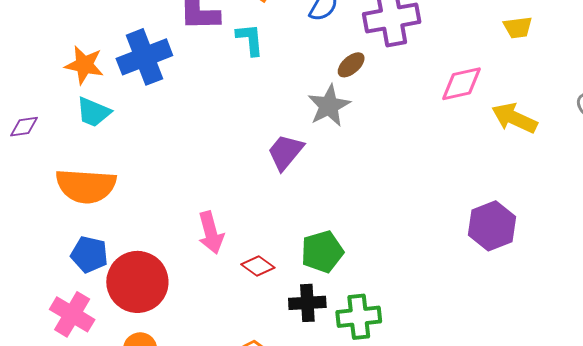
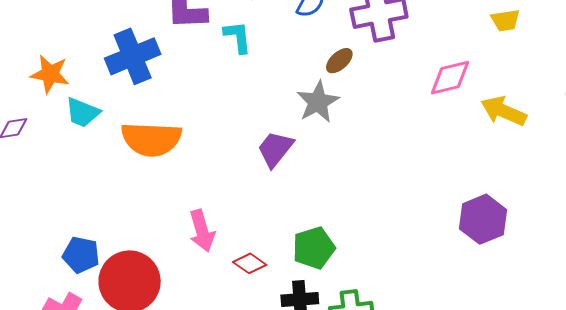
orange star: (84, 65) -> (50, 74), moved
orange semicircle: (86, 186) -> (151, 139), moved

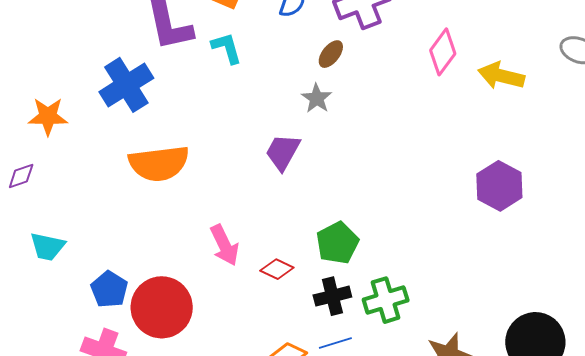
pink diamond: (450, 78) -> (443, 52), turned -30
gray star: (318, 102) -> (317, 98), size x0.7
cyan trapezoid: (83, 112) -> (47, 247), moved
blue pentagon: (81, 255) -> (109, 289), turned 30

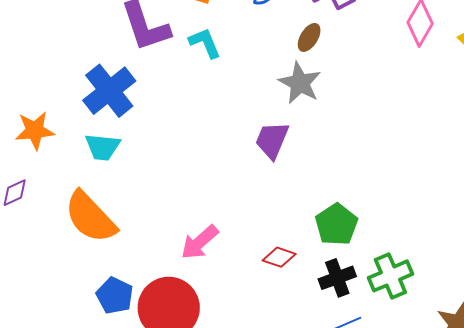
gray star: (317, 98) -> (300, 83), size x1.4
orange semicircle: (159, 163) -> (90, 217), moved, turned 60
pink arrow: (224, 245) -> (200, 242), moved, turned 81
cyan trapezoid: (47, 247) -> (102, 147), moved

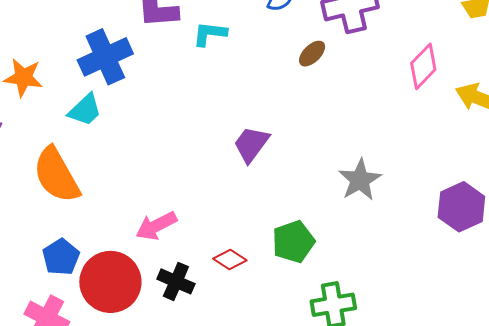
cyan L-shape: (205, 43) -> (210, 34), turned -75
gray star: (300, 83) -> (360, 180), moved
cyan trapezoid: (102, 147) -> (85, 110), turned -63
black cross: (337, 278) -> (176, 281), moved, turned 30

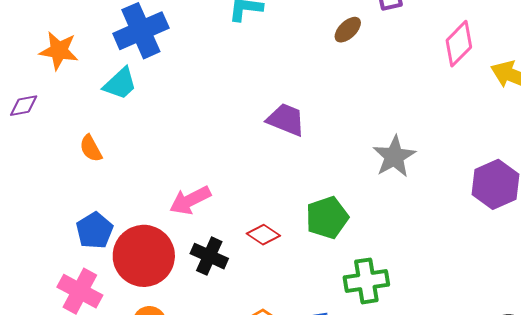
purple trapezoid: (251, 144) -> (286, 120), turned 75
orange semicircle: (56, 175) -> (91, 148), size x0.5

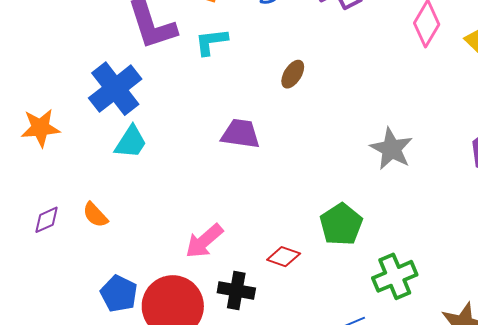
brown ellipse: (348, 30) -> (293, 74), moved
cyan trapezoid: (120, 84) -> (131, 142), moved
purple diamond: (24, 106) -> (46, 220), moved
purple trapezoid: (286, 120) -> (241, 134), moved

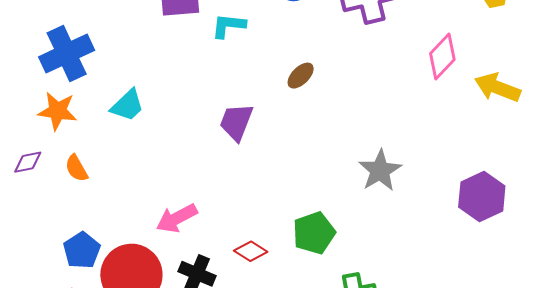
blue cross: (115, 89) -> (67, 54), moved
orange star: (40, 128) -> (57, 111), moved
purple trapezoid: (241, 134) -> (236, 122), turned -90

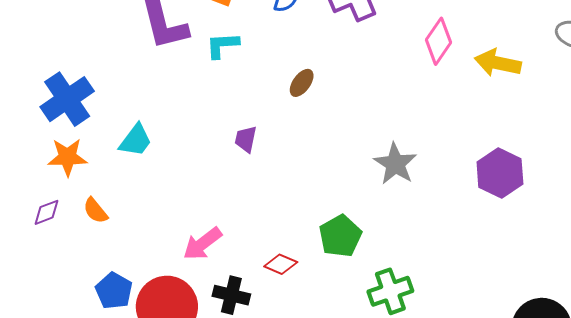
purple trapezoid: (236, 122) -> (246, 139), size x0.7

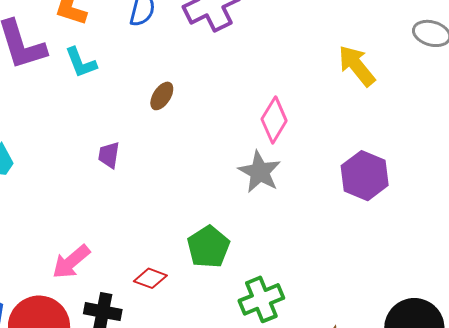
pink diamond: (439, 41) -> (274, 120), moved
cyan L-shape: (222, 45) -> (81, 63), turned -105
yellow arrow: (498, 63) -> (357, 66), turned 42

